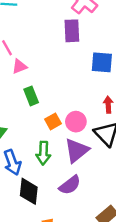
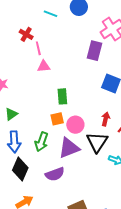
green rectangle: (31, 96) -> (62, 96), moved

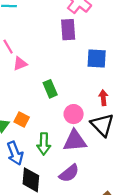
orange square: (57, 119) -> (22, 120), moved, turned -32
purple triangle: (69, 148) -> (75, 141), turned 35

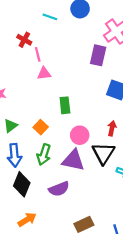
orange square: (22, 120) -> (41, 127), moved

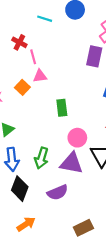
orange square: (41, 127) -> (22, 87), moved

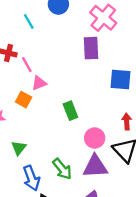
cyan line: (45, 19) -> (29, 21), turned 56
green arrow: (41, 158) -> (62, 169), turned -42

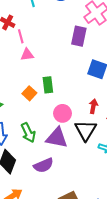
orange square: (24, 100) -> (29, 93), moved

